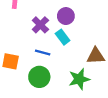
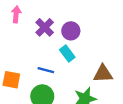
purple cross: (40, 25) -> (45, 27), moved

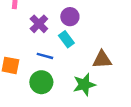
purple cross: (45, 27) -> (39, 24), moved

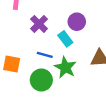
purple circle: (70, 17) -> (77, 22), moved
green star: (84, 85) -> (65, 67), moved, turned -30

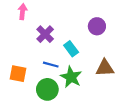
purple circle: (77, 22) -> (97, 26), moved

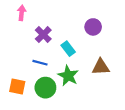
blue line: (51, 65) -> (40, 63), moved
orange square: (18, 74) -> (17, 87), moved

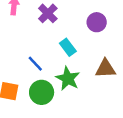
purple cross: (43, 35) -> (48, 13), moved
blue line: (40, 63) -> (35, 64), turned 32

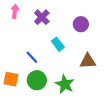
green star: (68, 79) -> (65, 84), moved

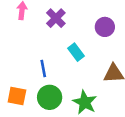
blue line: (32, 57) -> (43, 68), turned 32

